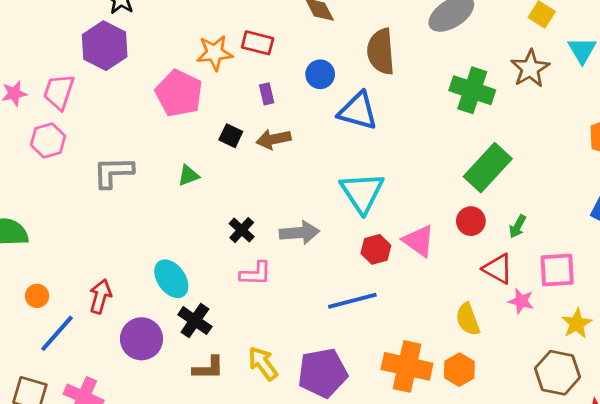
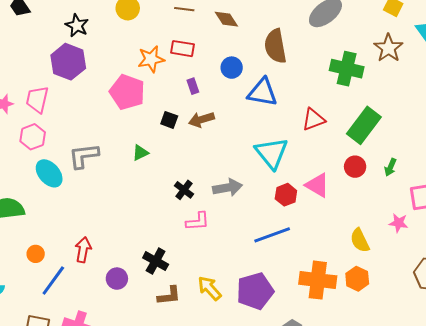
red triangle: (498, 269) -> (313, 119), moved, turned -45
cyan ellipse: (171, 279) -> (49, 173), moved
purple circle: (141, 339) -> (117, 279), size x0.7

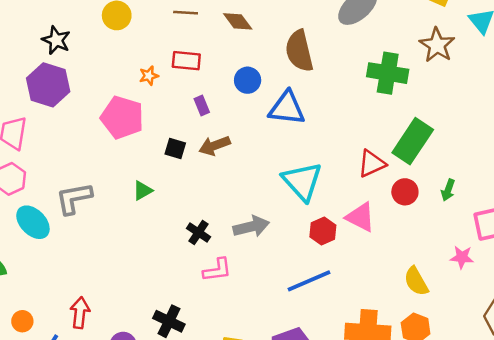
orange star: (151, 59) -> (149, 76), size x0.6
red triangle: (313, 119) -> (372, 164), moved

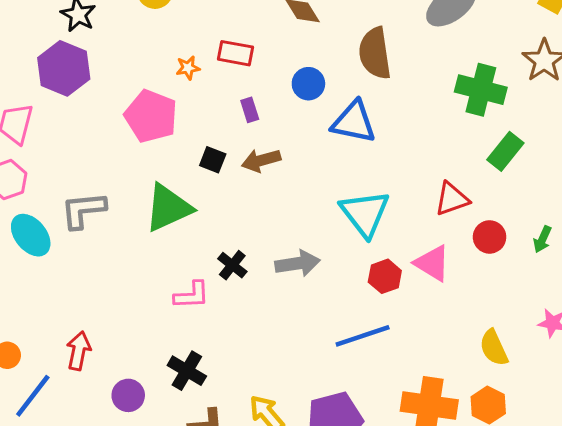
green rectangle: (413, 141) -> (505, 151), moved, size x0.7
green triangle: (143, 191) -> (168, 208), size x2.0
pink L-shape: (217, 270) -> (192, 295), moved

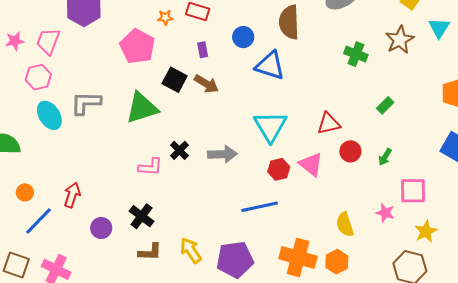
green cross: (481, 90) -> (356, 54), size x0.7
green rectangle: (505, 151) -> (385, 105), moved, size x0.7
black square: (213, 160) -> (175, 80), size x1.4
brown arrow: (261, 160) -> (206, 84), turned -140

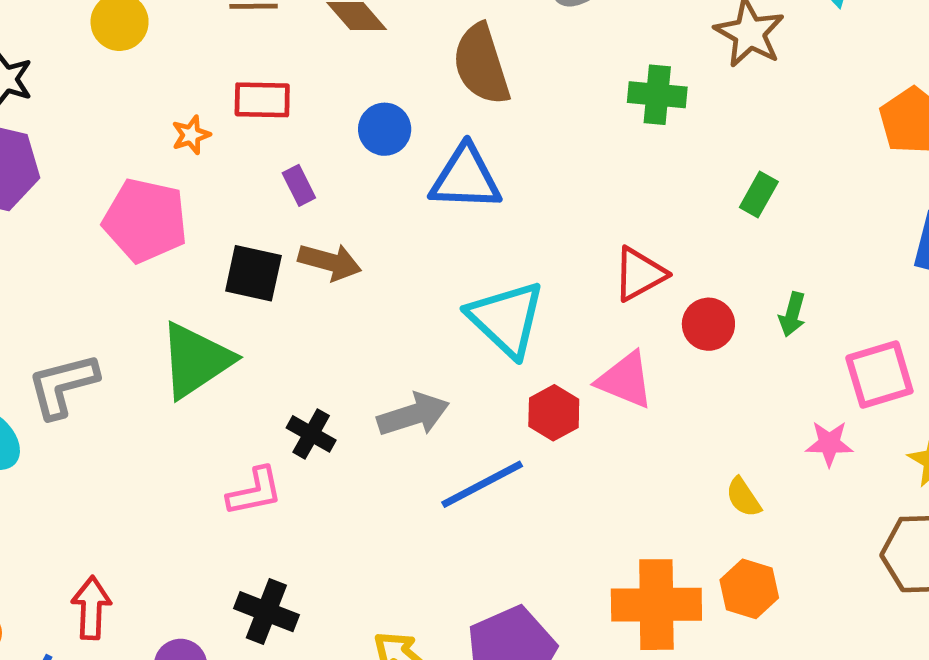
blue line: (260, 207) -> (482, 484), moved
yellow semicircle: (345, 224) -> (743, 497), size x0.7

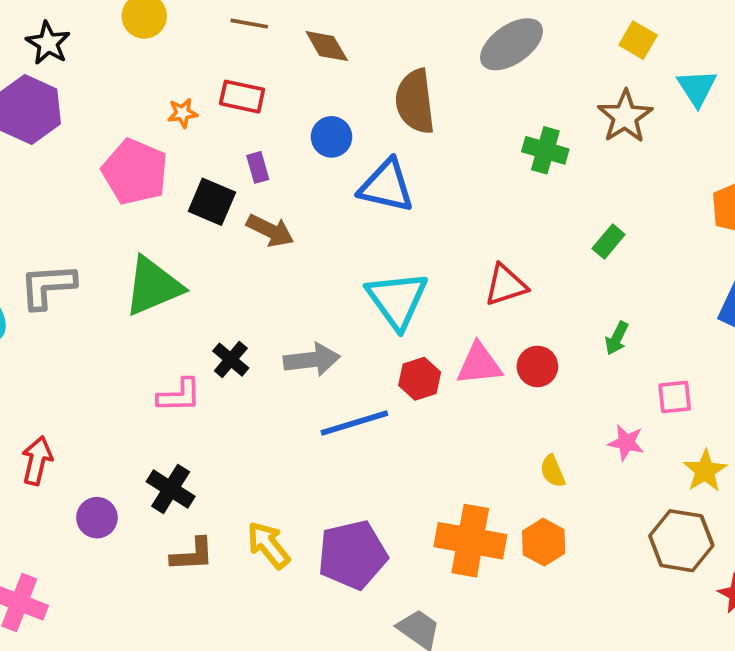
black square: (253, 273) -> (212, 202), moved
red circle: (708, 324) -> (537, 366), moved
pink square: (879, 374) -> (675, 397), size x0.7
pink triangle: (625, 380) -> (479, 364), turned -39

